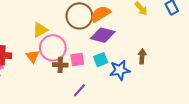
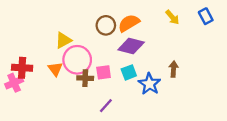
brown circle: (79, 16) -> (106, 25), size x0.7
blue star: (120, 70) -> (149, 84), turned -30

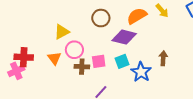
orange semicircle: (129, 23) -> (137, 16), moved
pink circle: (77, 60) -> (74, 50), size x0.7

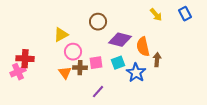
orange semicircle: (137, 16) -> (143, 47), moved, turned -72
orange triangle: (54, 58) -> (65, 73), moved

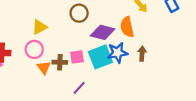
orange semicircle: (143, 47) -> (127, 27), moved
pink circle: (73, 52) -> (34, 49), moved
cyan square: (118, 63) -> (100, 57), size x1.6
blue star: (136, 73) -> (117, 53), moved, turned 30

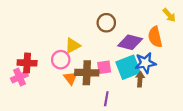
yellow triangle: (40, 27) -> (73, 46), moved
brown arrow: (142, 54) -> (140, 79), moved
brown cross: (60, 62) -> (87, 73), size x1.5
purple line: (79, 88) -> (106, 99), turned -32

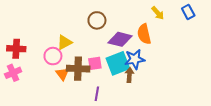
red cross: (27, 63) -> (16, 49), moved

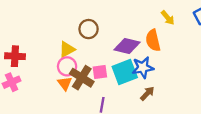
brown circle: (97, 20) -> (89, 29), moved
pink circle: (53, 56) -> (67, 66), moved
brown cross: (78, 69) -> (82, 78), turned 30
brown arrow: (129, 75) -> (147, 94), moved, turned 40

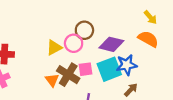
brown circle: (89, 29) -> (84, 30), moved
orange semicircle: (153, 40) -> (148, 39), moved, turned 132
pink circle: (67, 66) -> (74, 43), moved

